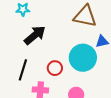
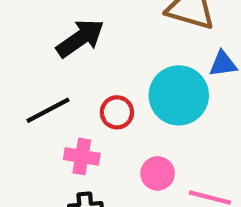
black line: (23, 70) -> (48, 110), turned 40

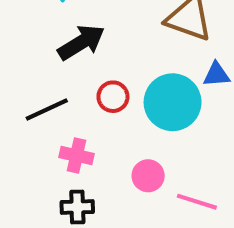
red circle: (117, 112) -> (113, 97), moved

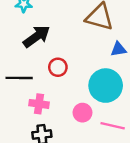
cyan circle: (173, 102) -> (106, 86), moved
black line: (47, 109) -> (19, 78), turned 30

